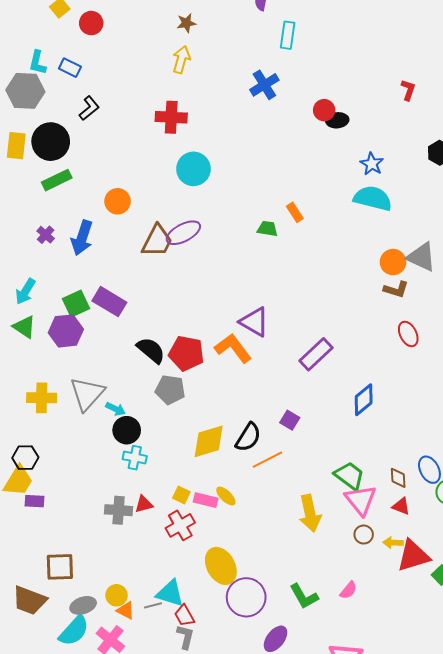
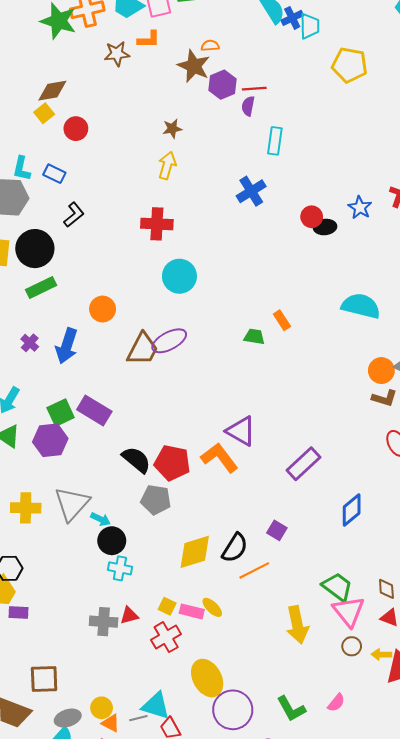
blue star: (372, 164) -> (360, 208), moved

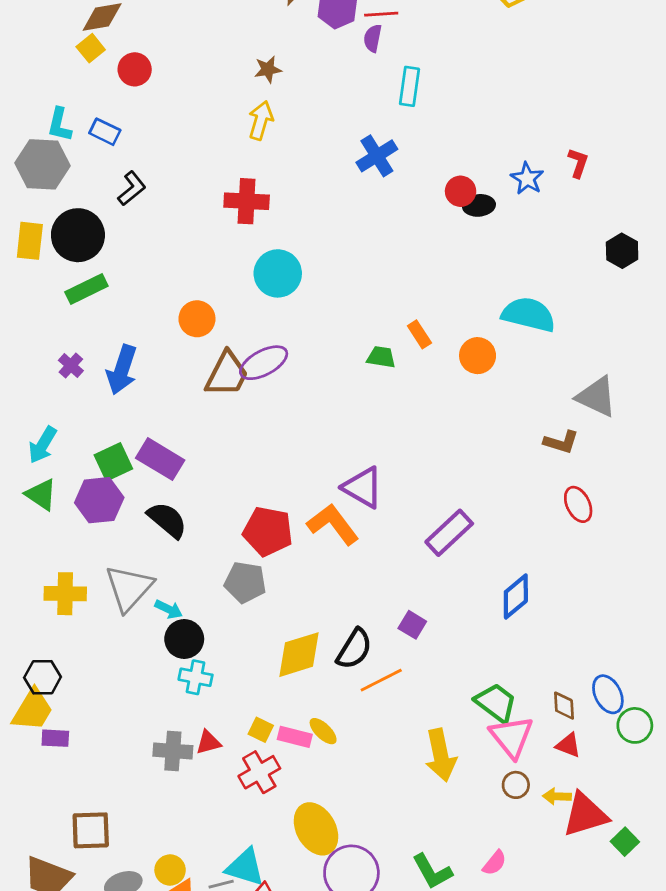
orange circle: (103, 309) -> (197, 319), moved
orange circle: (381, 371) -> (478, 356), moved
black semicircle: (136, 460) -> (167, 520), moved

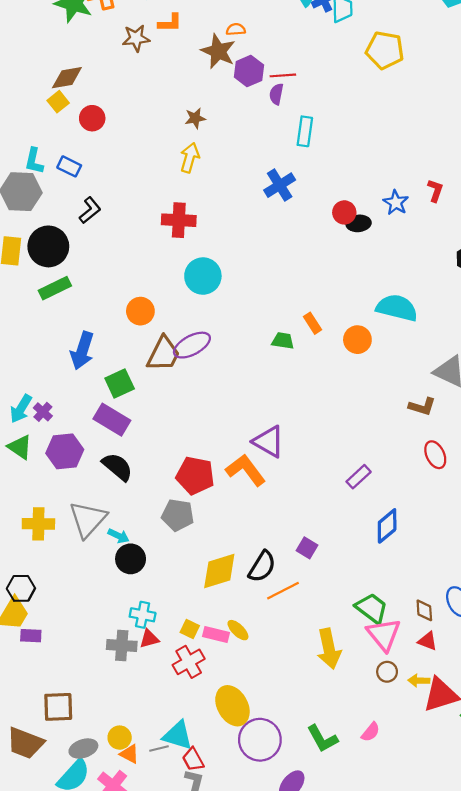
purple cross: (71, 366) -> (43, 412), moved
green square: (113, 462) -> (120, 383), moved
purple rectangle: (449, 533) -> (359, 477), moved, size x0.7
cyan cross: (196, 677) -> (143, 615), moved

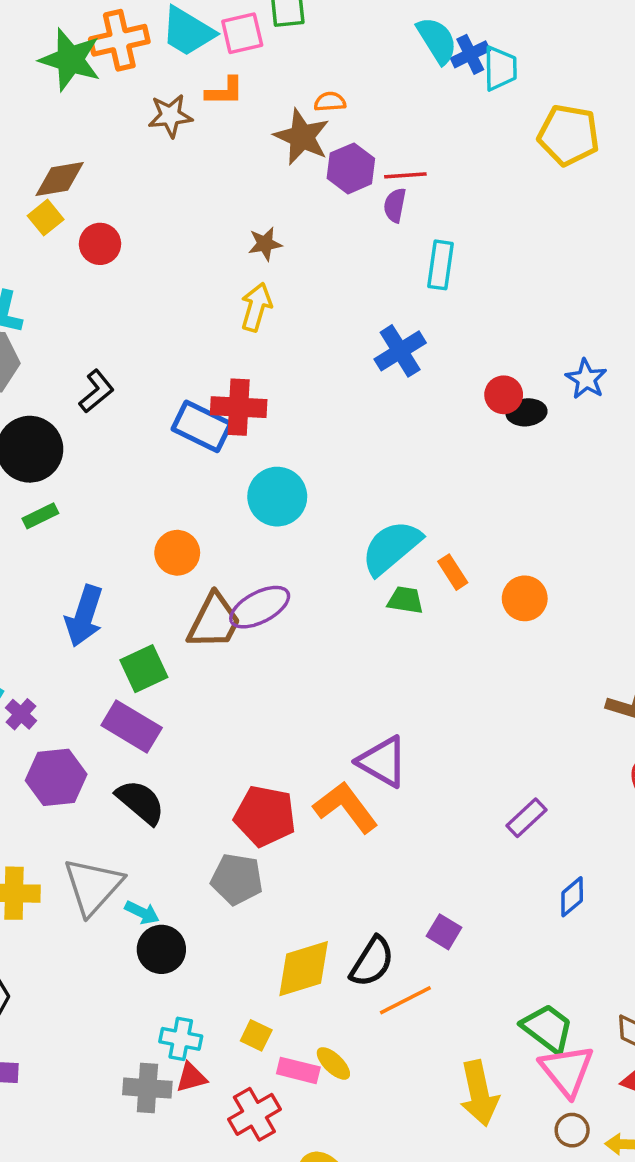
blue rectangle: (69, 166) -> (202, 426), moved, size x1.5
green rectangle: (55, 288) -> (40, 516), size x0.7
cyan semicircle: (397, 308) -> (391, 547), moved, turned -54
blue diamond: (387, 526) -> (572, 897), size x0.7
yellow square: (190, 629) -> (256, 1035), moved

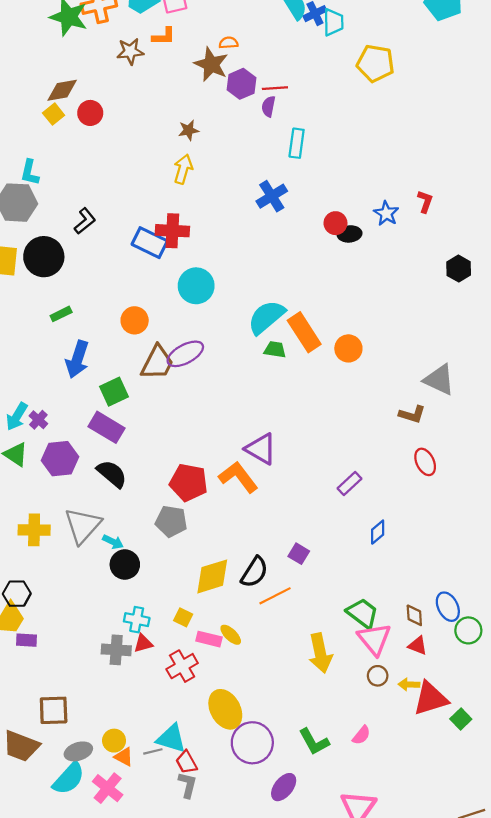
red circle: (100, 244) -> (90, 113), moved
green rectangle: (40, 516) -> (61, 314), moved
orange rectangle: (453, 572) -> (304, 332), size x1.8

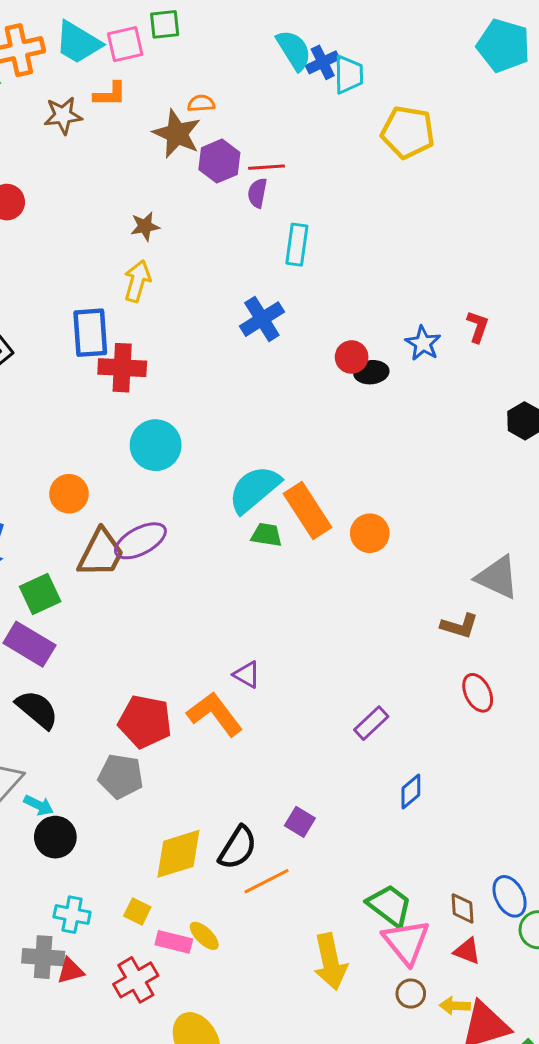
blue rectangle: (150, 243) -> (90, 333), moved, turned 60
purple triangle: (261, 449) -> (247, 675), size x0.6
red triangle: (143, 643) -> (71, 971), moved

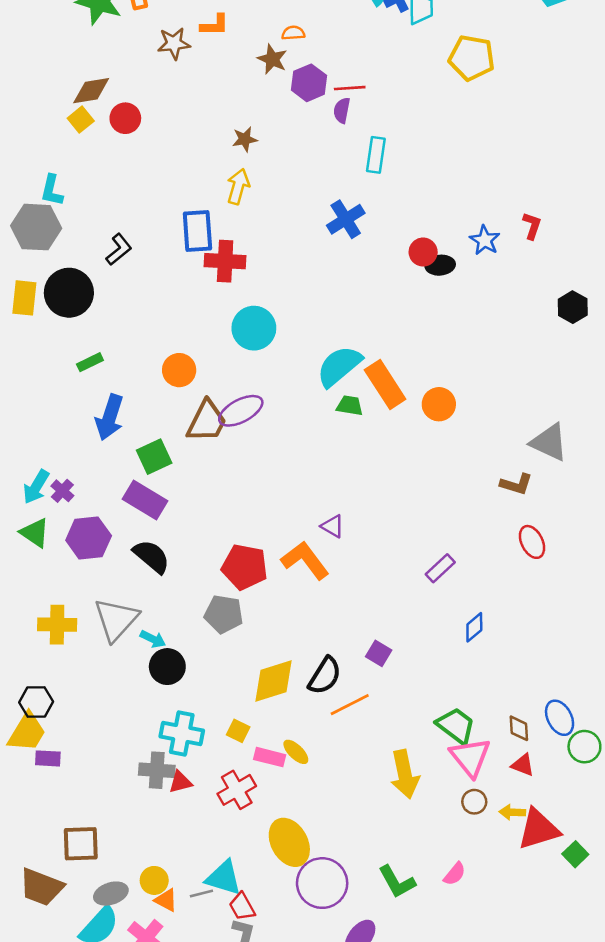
brown star: (177, 134) -> (272, 59), size x0.7
cyan cross: (72, 915) -> (182, 733), size x1.4

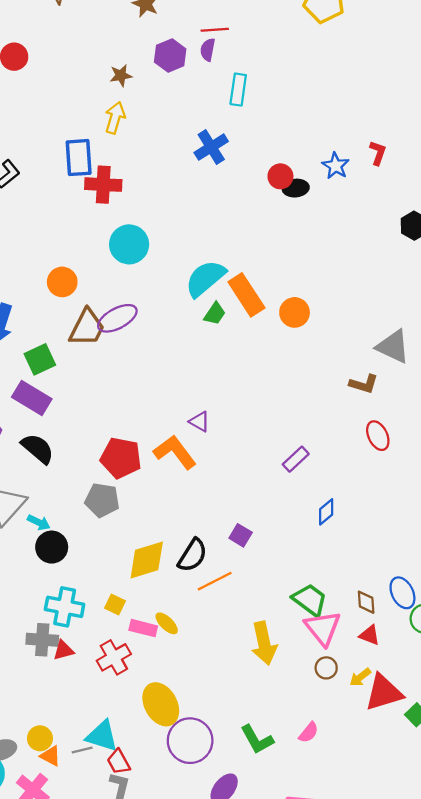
purple hexagon: (309, 83) -> (170, 56), moved
green trapezoid: (350, 406) -> (215, 314), turned 115
yellow arrow: (512, 812) -> (360, 677), turned -40

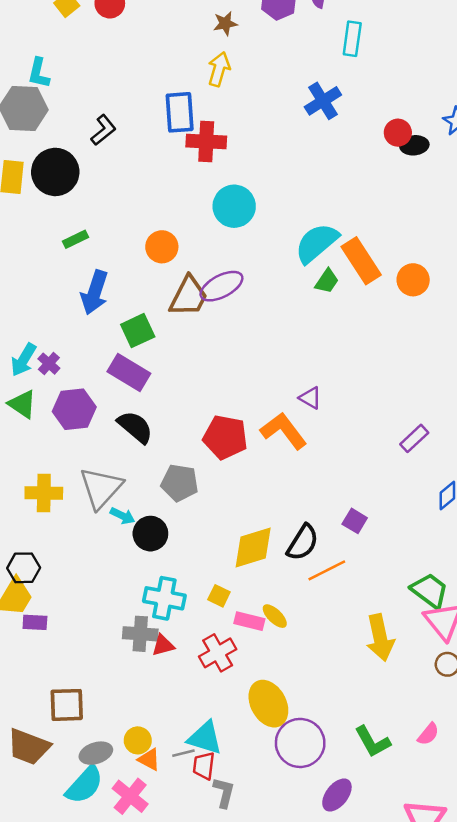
gray pentagon: (102, 500) -> (180, 483), moved
cyan arrow: (39, 522) -> (122, 516), moved
red trapezoid: (119, 762) -> (204, 766), moved, turned 36

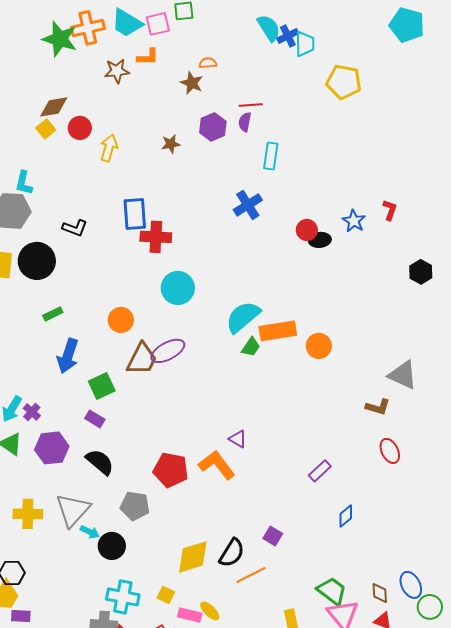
yellow arrow: (219, 69) -> (109, 148), moved
black L-shape: (103, 130) -> (75, 228), turned 60
orange rectangle: (361, 261) -> (278, 331), turned -66
purple rectangle: (129, 372) -> (95, 419), size x0.6

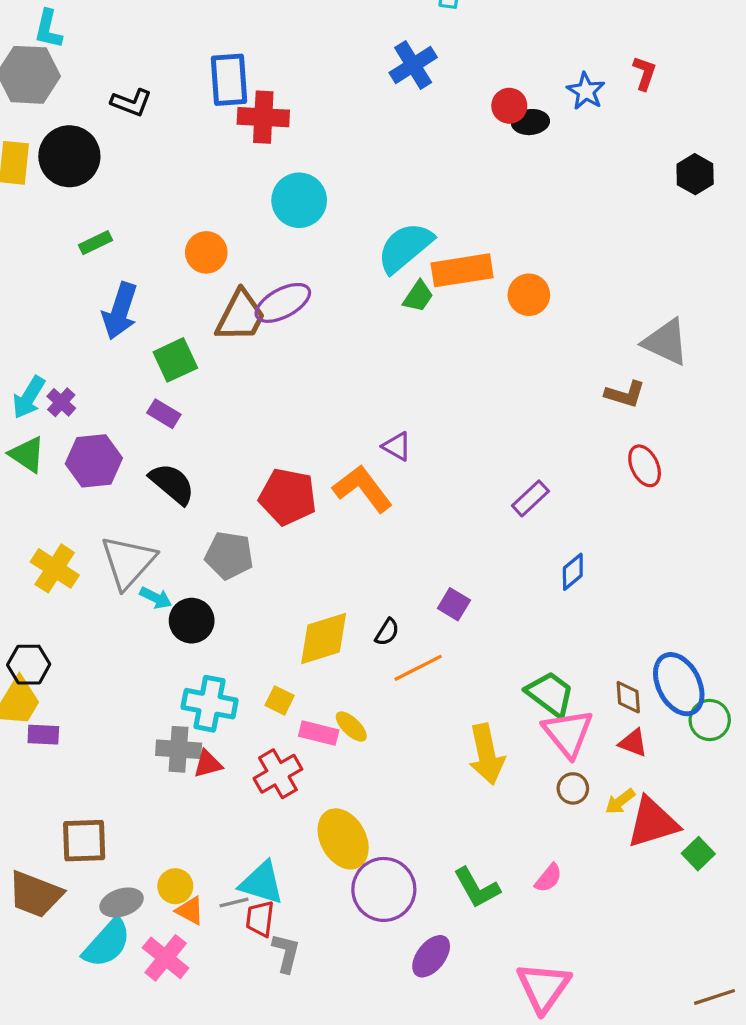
yellow cross: (28, 514) -> (55, 568), turned 32
black semicircle: (232, 553) -> (387, 632), size x0.6
blue ellipse: (411, 585) -> (679, 684), size x1.4

